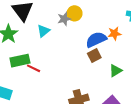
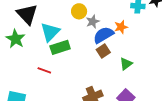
gray star: (64, 19) -> (93, 22), moved
cyan triangle: (44, 31) -> (50, 32), size x1.5
green rectangle: (20, 61) -> (60, 47), moved

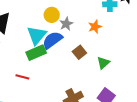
cyan triangle: (50, 32) -> (37, 35), moved
blue semicircle: (103, 35) -> (52, 40), moved

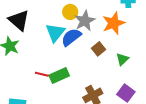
gray star: (66, 24) -> (85, 21), size x1.5
orange star: (95, 27) -> (114, 23), size x1.6
green rectangle: (36, 53) -> (59, 76), moved

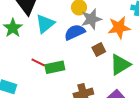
cyan triangle: (55, 33) -> (45, 24), moved
green triangle: (122, 59) -> (120, 65), size x1.6

